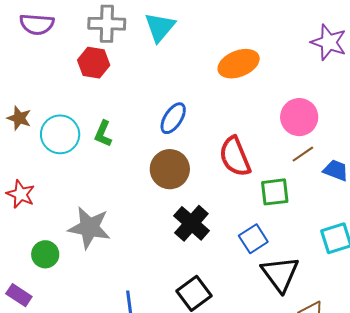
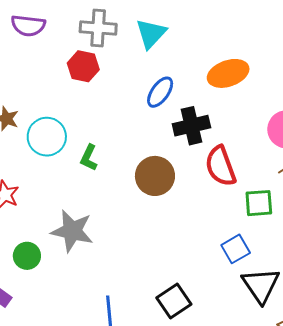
blue ellipse: (173, 118) -> (160, 92), moved
green L-shape: (103, 134) -> (89, 158), moved
black cross: (191, 223) -> (191, 126), moved, turned 33

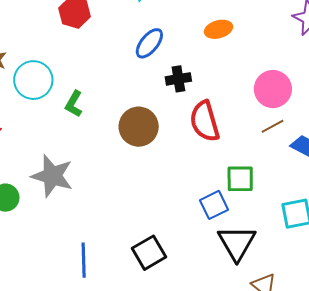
orange ellipse: (228, 73) -> (218, 29), size x0.7
black cross: (191, 126) -> (178, 79), size x0.7
green square: (259, 203) -> (240, 179), moved

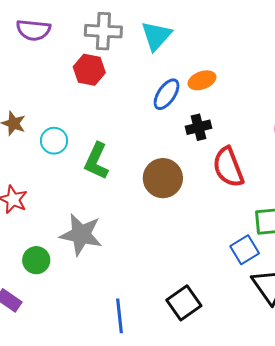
orange ellipse: (218, 29) -> (202, 80), moved
cyan circle: (33, 80) -> (54, 141), size x0.7
green L-shape: (74, 104) -> (96, 161), size x1.4

